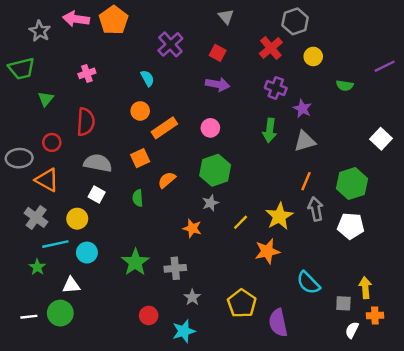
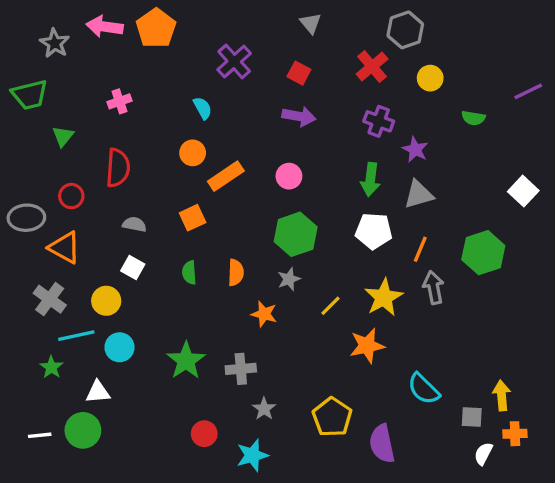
gray semicircle: (98, 163) -> (134, 224), size x0.6
orange semicircle: (167, 180) -> (236, 273), moved, turned 132
white pentagon: (351, 226) -> (374, 231), moved

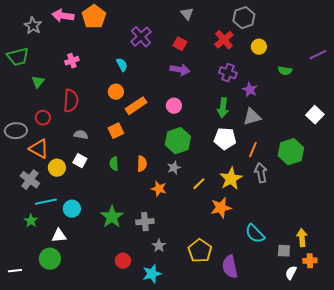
yellow circle: (106, 301) -> (57, 168), moved
white line: (40, 435) -> (15, 271), moved

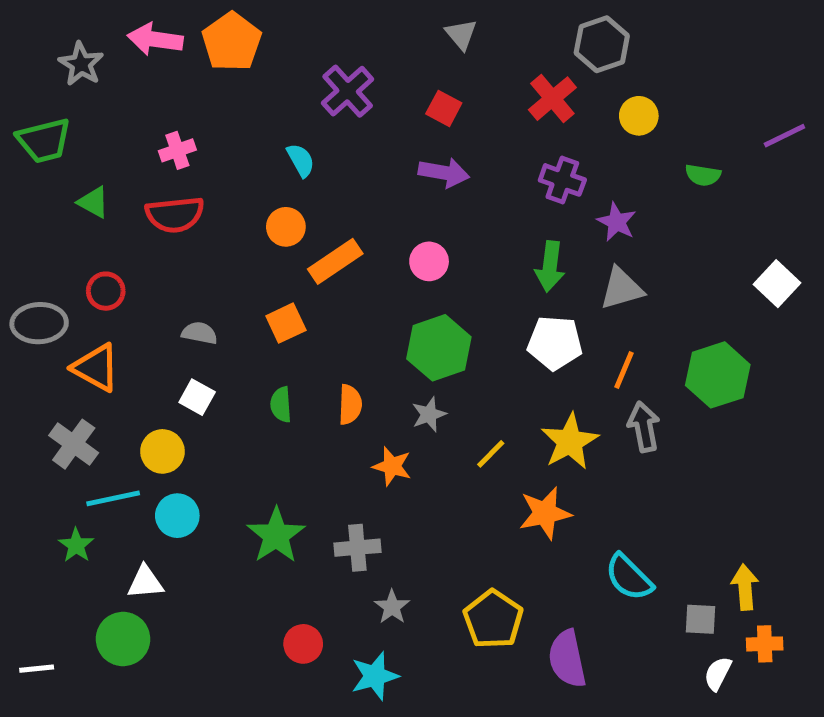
green triangle: (38, 82) -> (93, 202), turned -40
red semicircle: (71, 101) -> (175, 215), moved, turned 80
yellow circle: (57, 168) -> (162, 451), moved

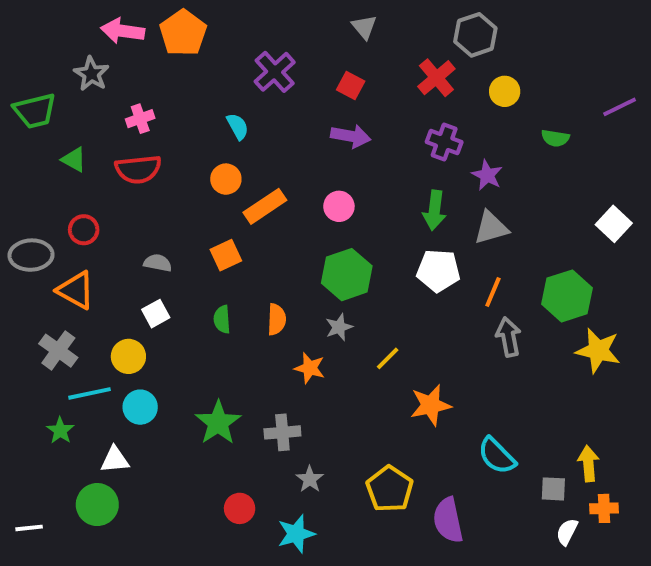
gray star: (81, 64) -> (91, 74), moved
white square: (197, 397) -> (156, 314), turned 32
yellow star: (570, 442) -> (598, 351), moved, turned -30

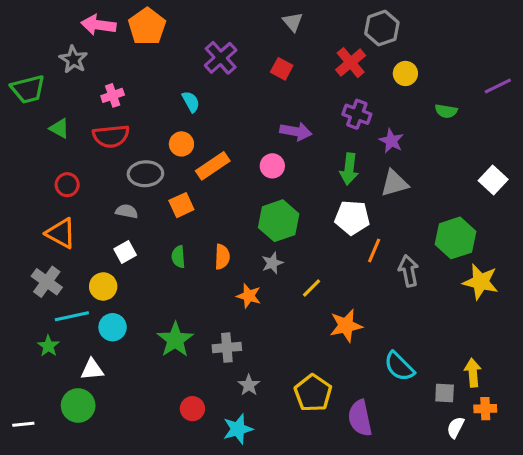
purple arrow: (351, 136) -> (296, 131), moved
gray ellipse: (31, 255) -> (145, 174), moved
orange line: (493, 292) -> (374, 250), moved

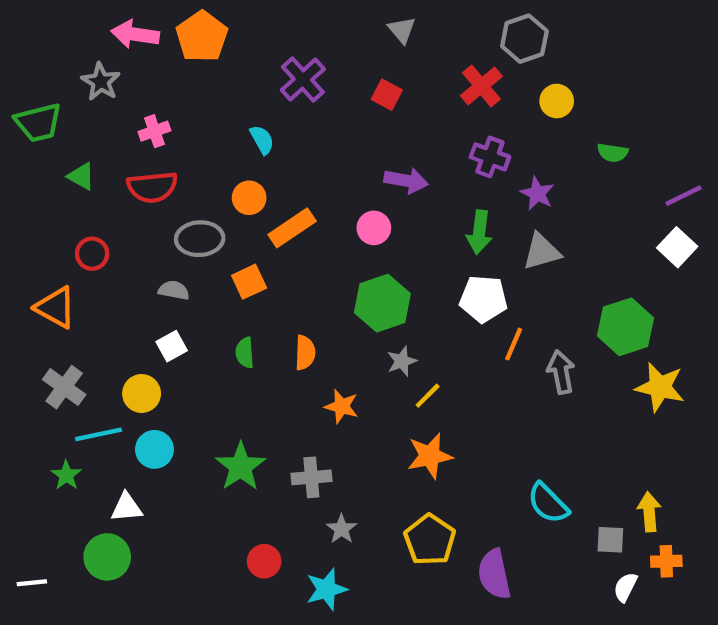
purple line: (498, 86) -> (684, 196), moved
orange triangle: (61, 233) -> (56, 307), moved
gray star: (272, 263) -> (402, 361), moved
orange star: (346, 326) -> (430, 456), moved

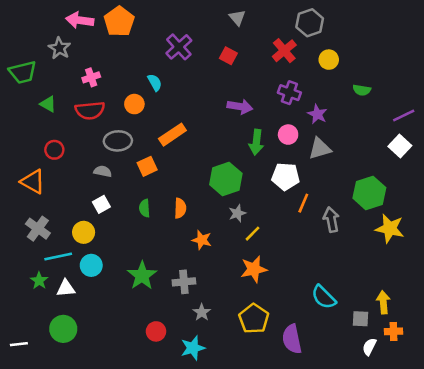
orange circle: (249, 198) -> (134, 104), moved
pink circle: (374, 228) -> (288, 135), moved
green arrow: (479, 232) -> (256, 142), moved
white triangle: (127, 507) -> (66, 288), moved

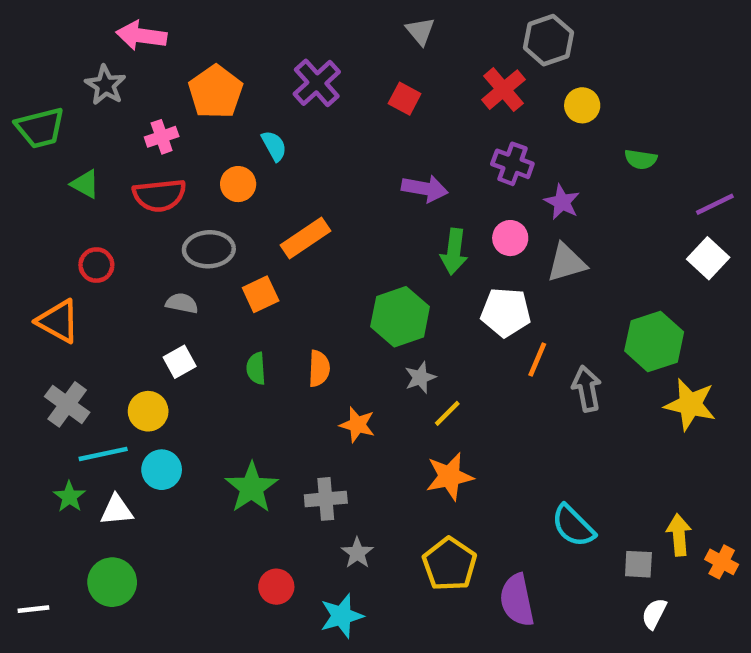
orange pentagon: (119, 21) -> (216, 92), moved
orange cross: (394, 331) -> (722, 562), moved, turned 30

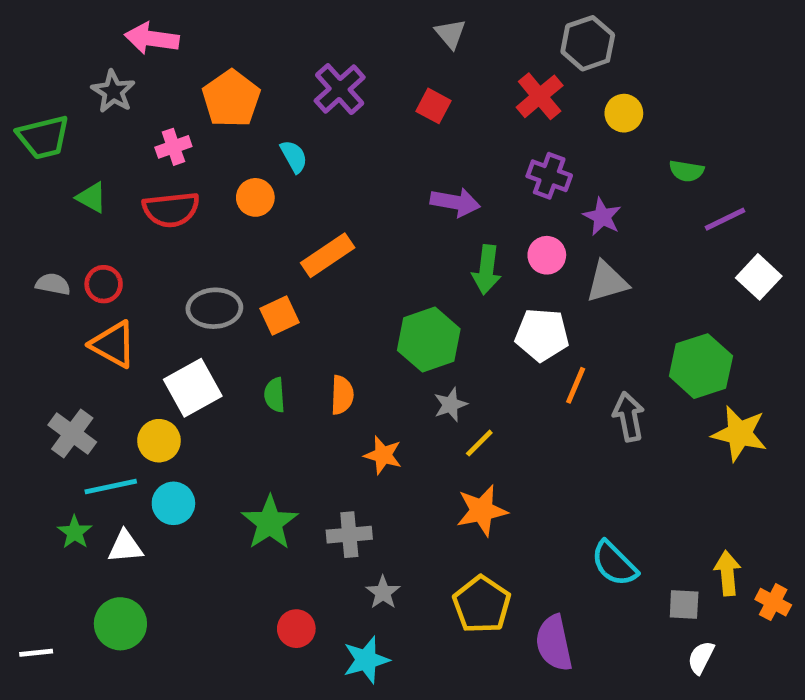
purple line: (715, 204) -> (725, 219), moved
gray ellipse: (209, 249) -> (214, 308), moved
gray semicircle: (182, 303) -> (53, 284), moved
orange triangle: (58, 321) -> (113, 344), moved
white square: (180, 362) -> (193, 388), size x1.6

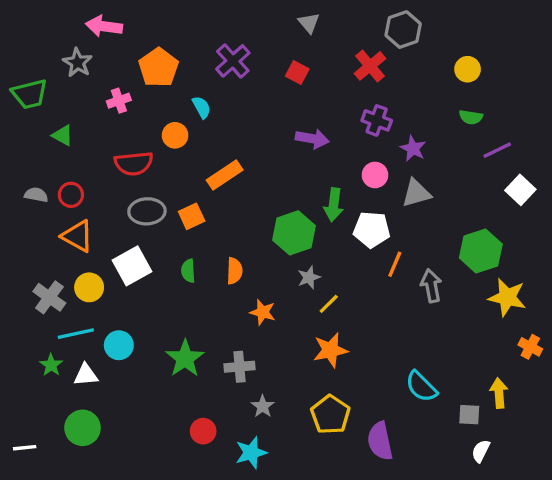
yellow circle: (624, 113) -> (468, 69), moved
red semicircle: (171, 209) -> (134, 163), moved
green arrow: (487, 270) -> (334, 205), moved
yellow circle: (159, 441) -> (89, 287), moved
orange cross: (773, 602) -> (530, 347), moved

